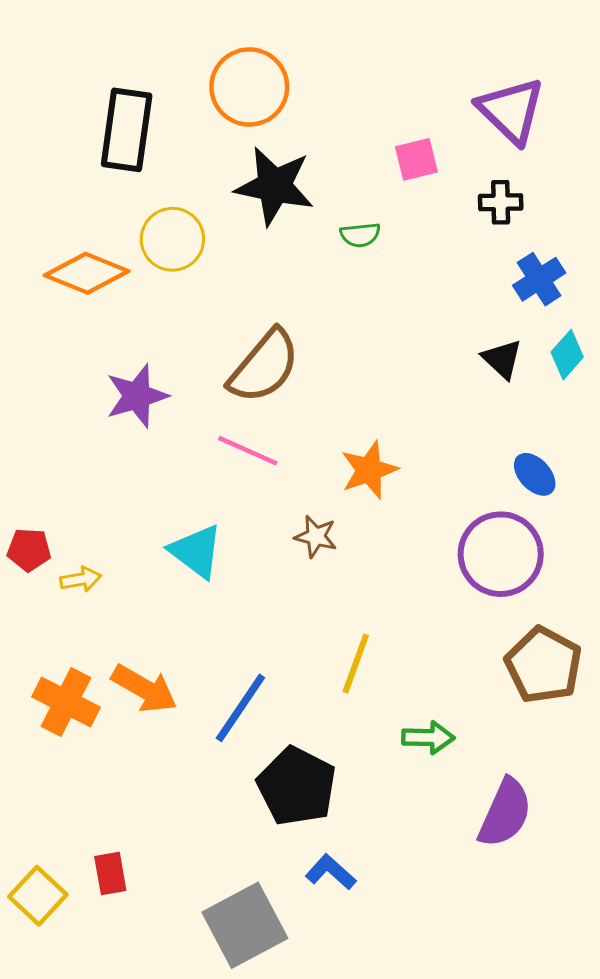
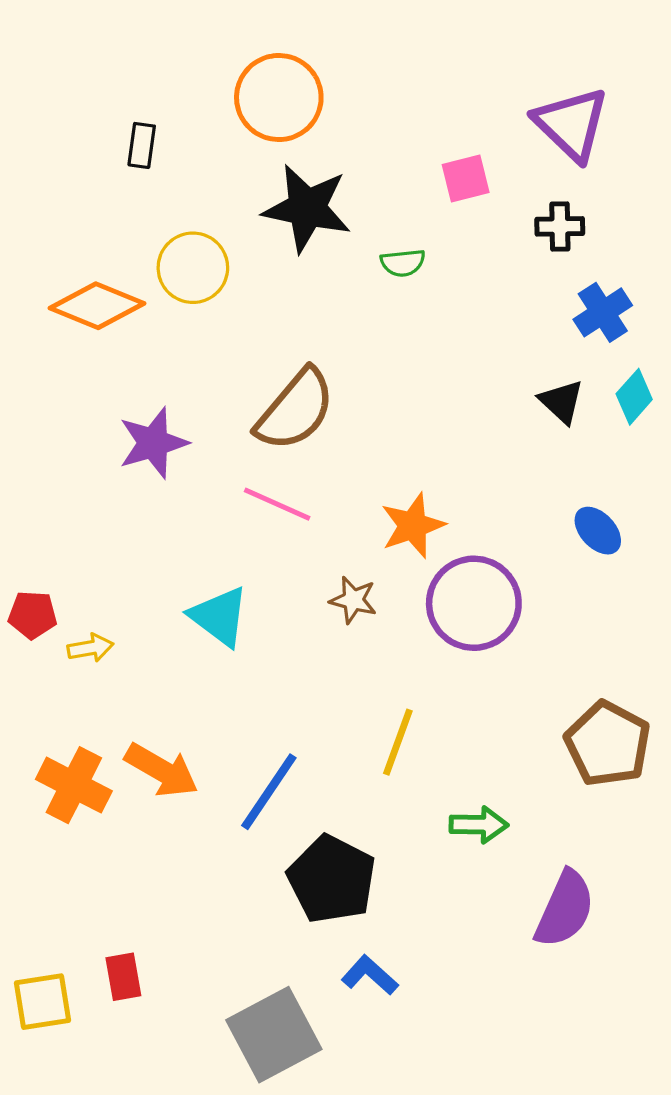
black rectangle: (127, 130) -> (142, 145), size x0.5
purple circle: (501, 554) -> (474, 603), moved
yellow square: (38, 896) -> (42, 1002), turned 38

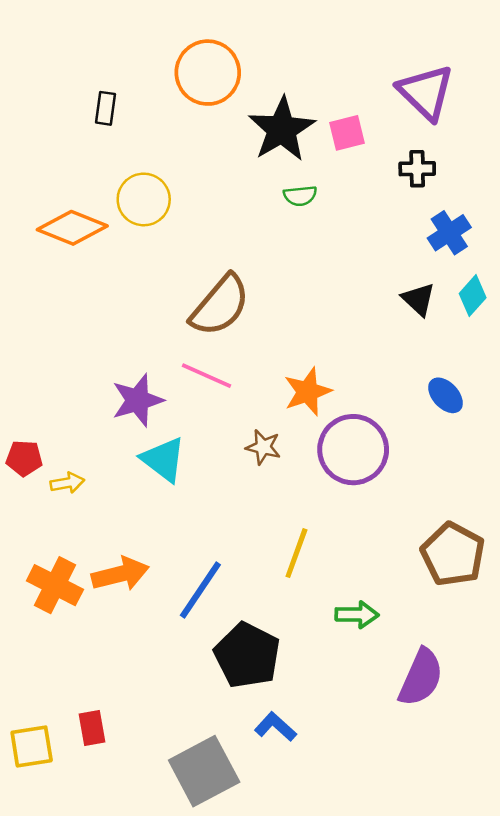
black star: (307, 208) -> (282, 129), moved, turned 30
purple star: (153, 443) -> (138, 400), moved
orange arrow: (161, 770) -> (120, 574), turned -44

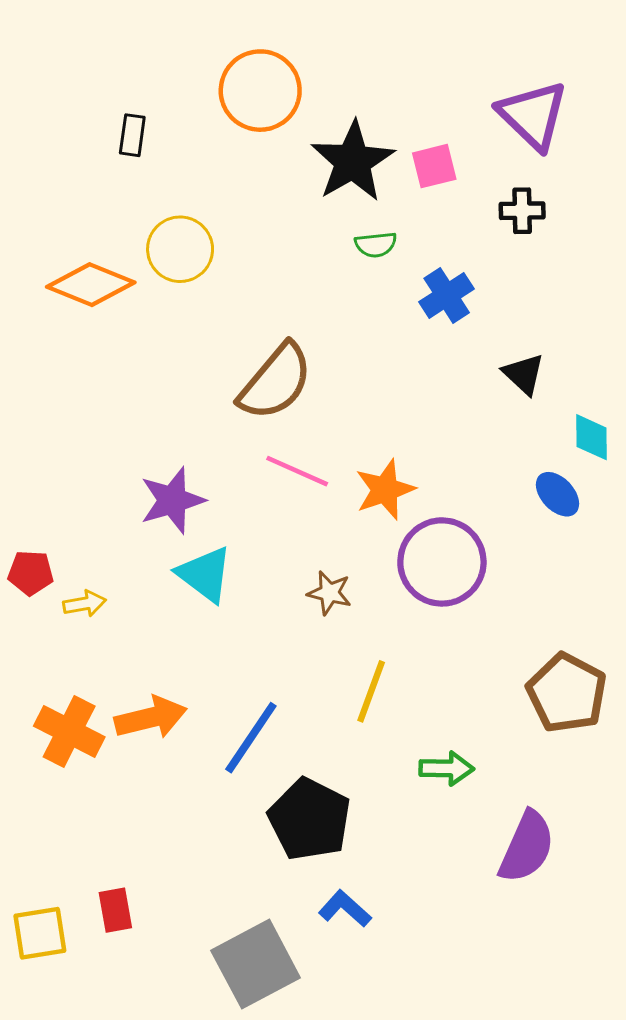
blue cross: (449, 233) -> (447, 295), moved
cyan diamond: (473, 296) -> (591, 437), moved, turned -42
pink line: (207, 376) -> (297, 471), moved
brown star: (263, 447) -> (329, 593), moved

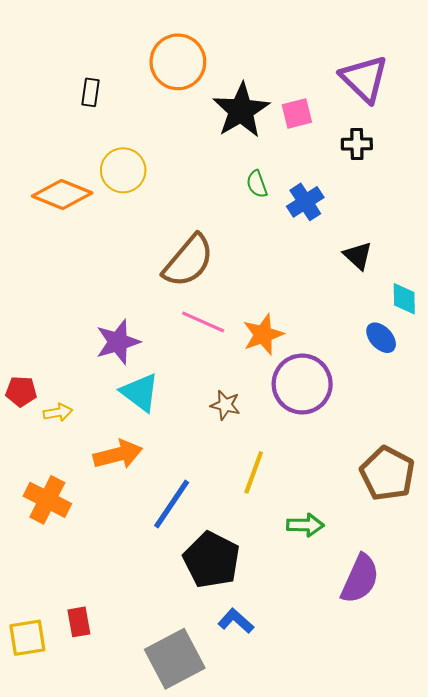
green semicircle: (376, 245) -> (257, 184), moved, turned 76
orange arrow: (151, 718) -> (118, 455), moved

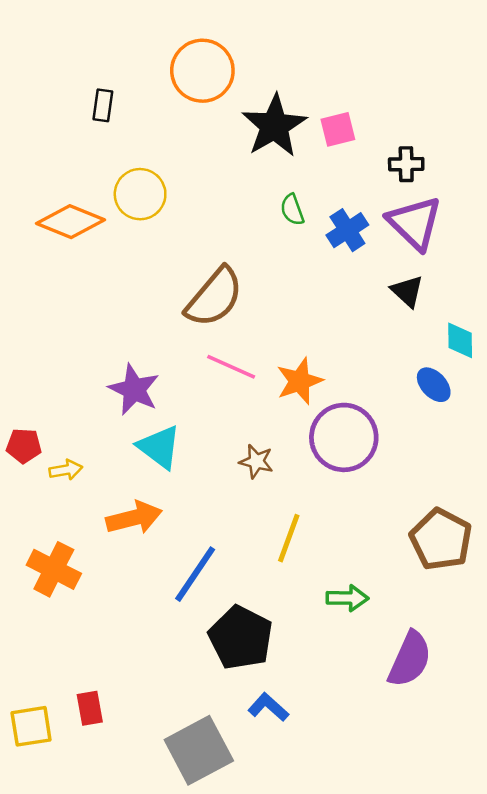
purple triangle: (364, 79) -> (415, 223), moved
purple star: (118, 342) -> (134, 389), turned -30

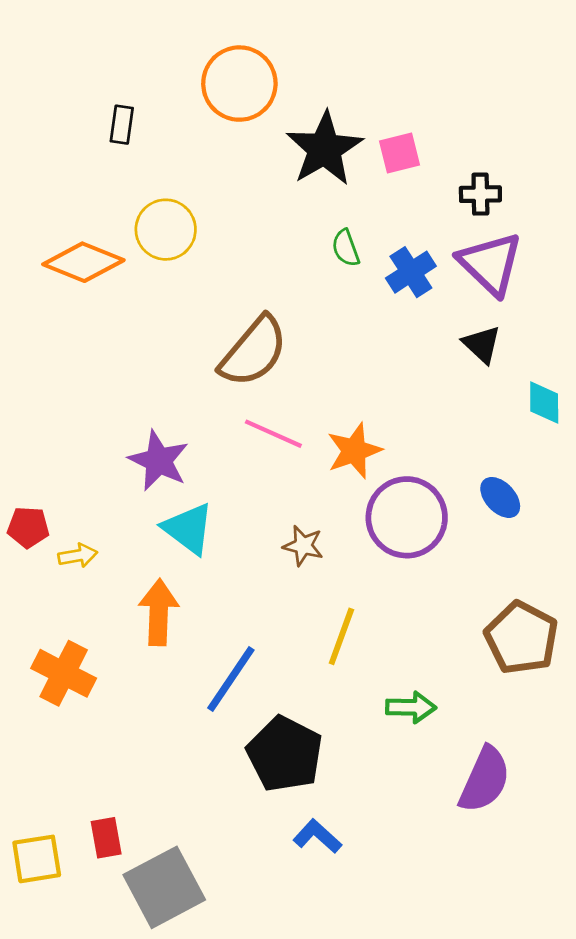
blue ellipse: (434, 385) -> (500, 497), moved
orange arrow: (134, 518) -> (159, 612), turned -74
gray square: (199, 750) -> (164, 887), moved

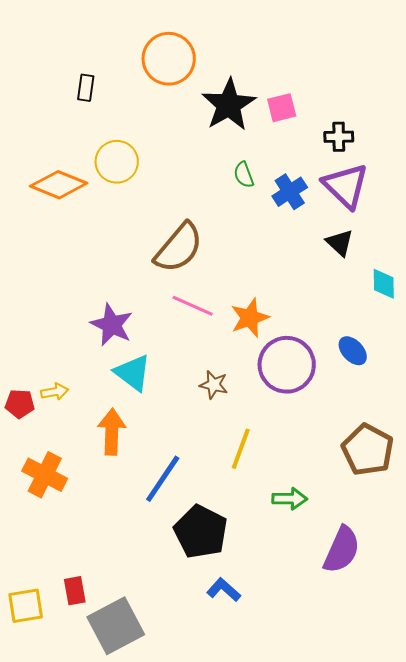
red pentagon: (28, 527) -> (20, 404), moved

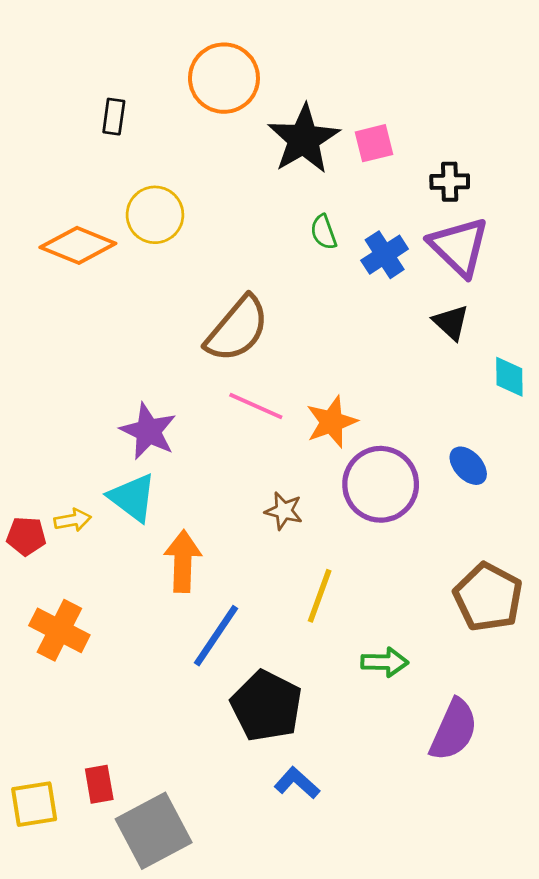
cyan triangle: (133, 373) -> (132, 498), moved
orange arrow: (112, 432) -> (183, 561), moved

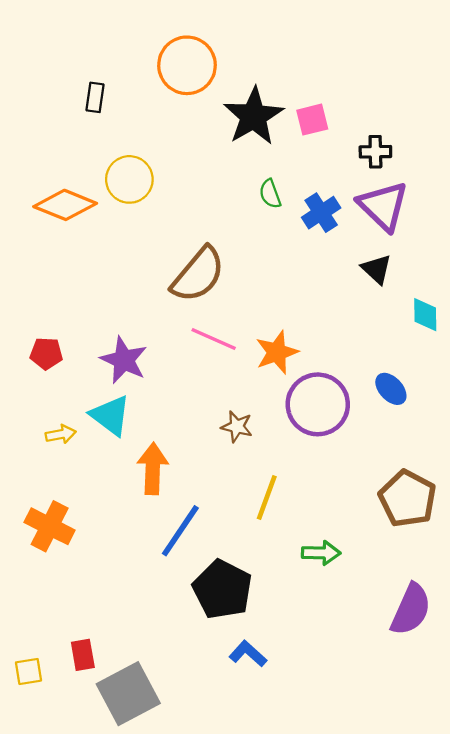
red pentagon: (26, 536) -> (46, 353), moved
purple semicircle: (454, 730) -> (411, 609), moved
yellow square: (34, 804) -> (29, 671), size x0.7

